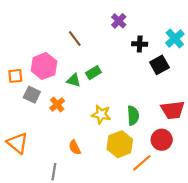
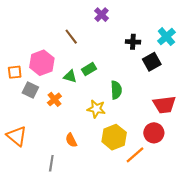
purple cross: (119, 21) -> (102, 15), moved
green semicircle: (133, 116) -> (116, 90), moved

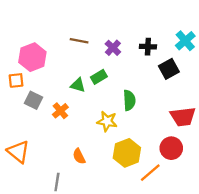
purple cross: (102, 15) -> (113, 48), moved
brown line: (71, 37) -> (79, 41), turned -42
pink hexagon: (42, 63) -> (32, 57), moved

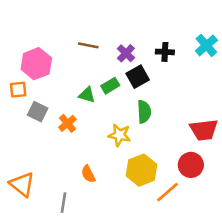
black square: (169, 69) -> (138, 77), moved
orange triangle: (18, 152) -> (22, 184), moved

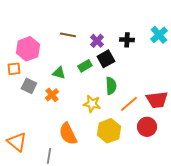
green triangle: (87, 95) -> (59, 73), moved
orange semicircle: (88, 174) -> (68, 134), size x1.6
orange line: (167, 192) -> (129, 104), moved

